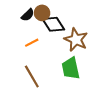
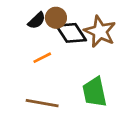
brown star: (76, 40) -> (100, 32), moved
brown line: (32, 76) -> (42, 103), turned -50

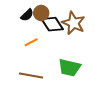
green trapezoid: (94, 92) -> (69, 68), turned -65

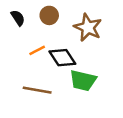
black semicircle: (27, 15) -> (18, 18), moved, turned -80
black diamond: (52, 24) -> (62, 58), moved

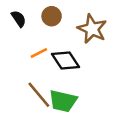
green trapezoid: (83, 81) -> (63, 101), moved
brown line: (37, 90) -> (39, 95), turned 40

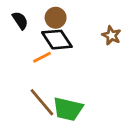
brown star: (92, 29) -> (111, 35), moved, size x0.6
black diamond: (66, 61) -> (57, 40), moved

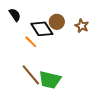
brown circle: (56, 18) -> (57, 22), moved
orange line: (42, 57) -> (31, 42), turned 72

